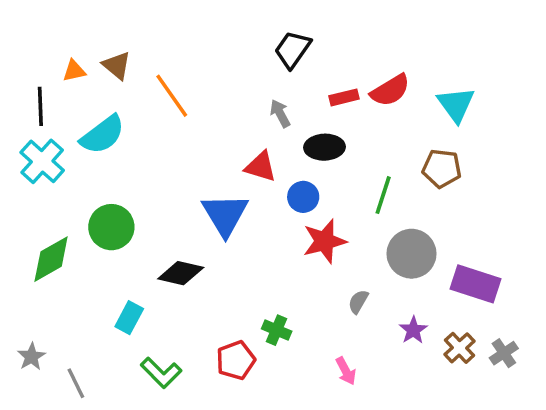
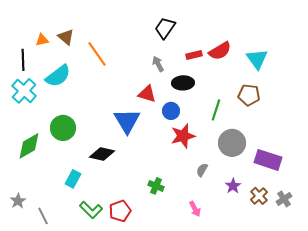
red pentagon: (236, 360) -> (120, 211), moved

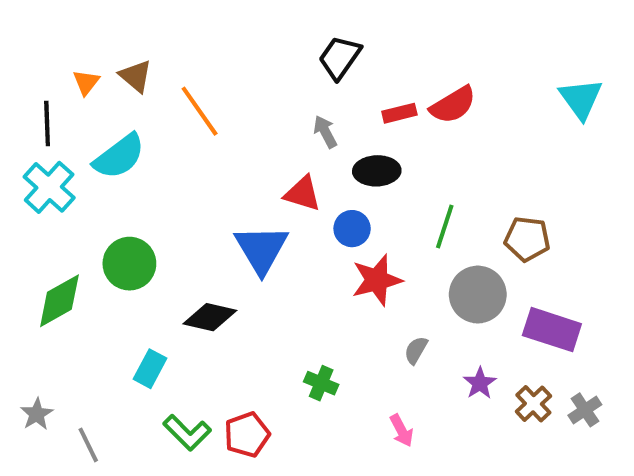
orange triangle: (42, 40) -> (86, 82), turned -40
cyan triangle: (257, 59) -> (581, 99), moved
brown pentagon: (249, 95) -> (527, 239), moved

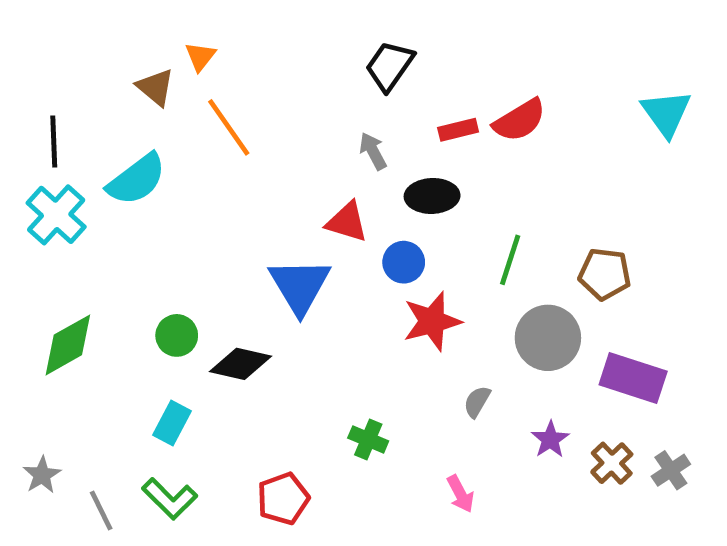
orange triangle: (86, 82) -> (200, 56), moved
green circle: (129, 264) -> (177, 335), moved, size x0.7
green L-shape: (187, 433) -> (170, 499), moved

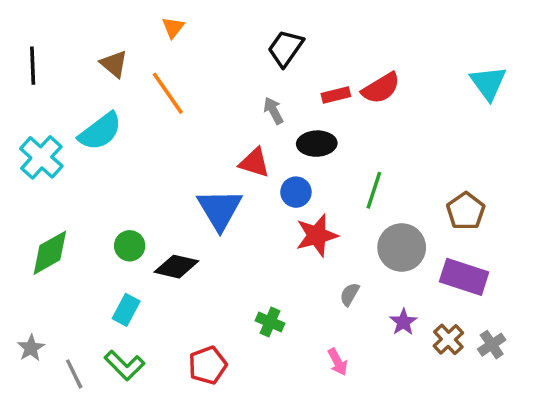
orange triangle: (200, 56) -> (173, 27), moved
black line: (54, 142) -> (33, 66), moved
brown pentagon: (605, 274) -> (466, 211), moved, turned 30

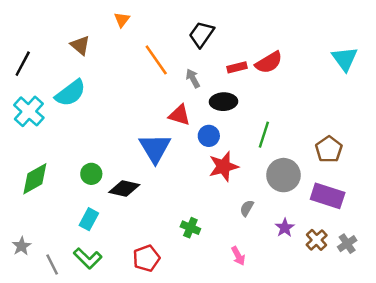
black line: (33, 66) -> (23, 64), moved, turned 30
orange line: (168, 93) -> (156, 60), moved

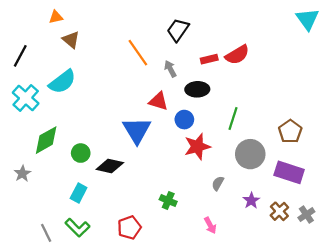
orange triangle: (122, 20) -> (56, 17), moved, turned 40
cyan triangle: (345, 59) -> (307, 19), moved
green diamond: (35, 179) -> (46, 140), moved
gray star: (21, 246) -> (22, 174), moved

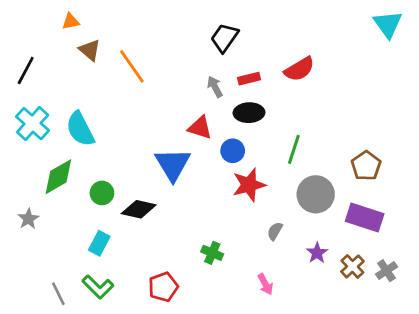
orange line: (138, 53) -> (132, 66), moved
red rectangle: (209, 59) -> (249, 79), moved
cyan semicircle: (62, 82) -> (80, 129), moved, turned 100

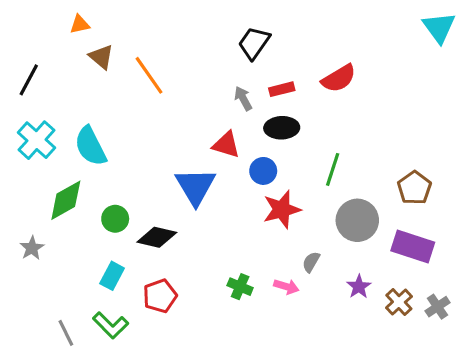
pink arrow: (265, 284) -> (286, 287), moved, turned -45
red pentagon: (163, 287) -> (160, 296), moved

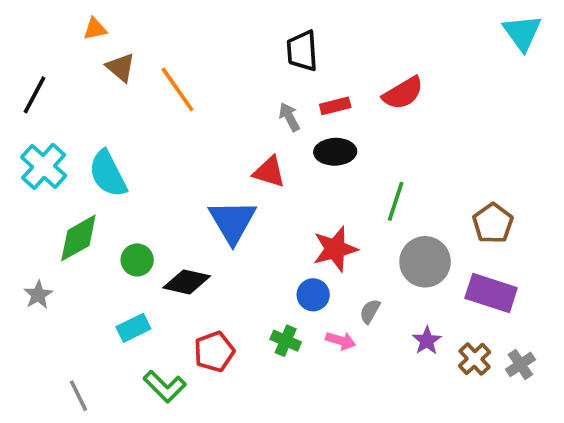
black trapezoid: (254, 43) -> (302, 51), turned -39
blue circle: (263, 171) -> (313, 295), moved
cyan rectangle: (112, 276) -> (133, 328), turned 36
red pentagon: (160, 296) -> (214, 352), moved
green L-shape: (111, 325) -> (165, 386), moved

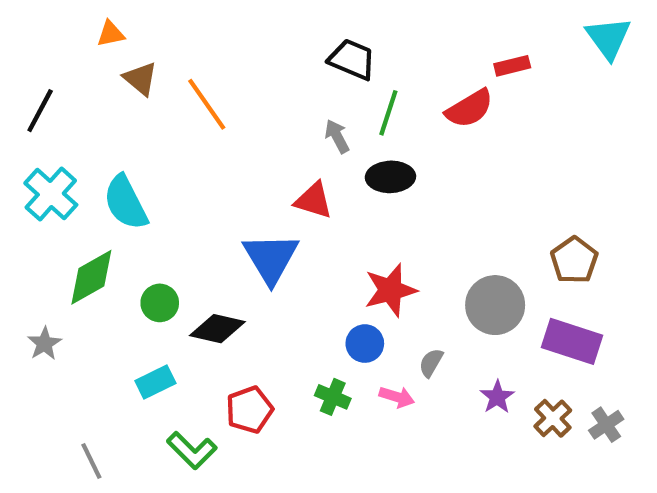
black trapezoid: (302, 51) -> (352, 59), turned 117
red rectangle: (335, 106) -> (512, 66), moved
green line: (396, 201) -> (388, 113), moved

